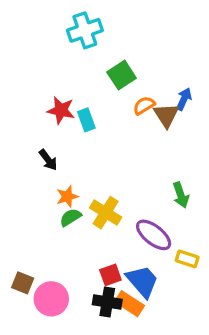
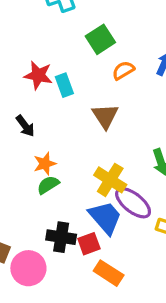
brown triangle: (166, 115) -> (105, 116), moved
yellow cross: (106, 213) -> (110, 180), moved
blue trapezoid: (142, 281) -> (105, 218), moved
black cross: (107, 302) -> (61, 237), moved

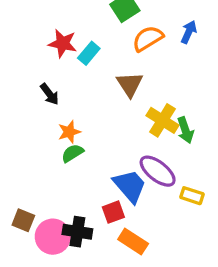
orange semicircle: (123, 70) -> (148, 39), size x1.4
cyan rectangle: (64, 85) -> (89, 53), turned 60
yellow cross: (110, 180) -> (162, 120), moved
black cross: (61, 237) -> (77, 232), moved

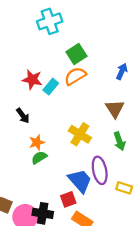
orange semicircle: (148, 39) -> (75, 76), moved
brown triangle: (130, 84) -> (115, 109), moved
yellow cross: (162, 120) -> (80, 134), moved
purple ellipse: (158, 171) -> (100, 170), turned 40

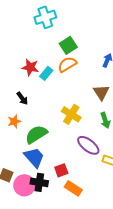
orange star: (37, 142) -> (14, 121), moved
green semicircle: (39, 158) -> (36, 134), size x1.6
purple ellipse: (100, 170) -> (88, 145), turned -40
blue trapezoid: (80, 181) -> (34, 157), moved

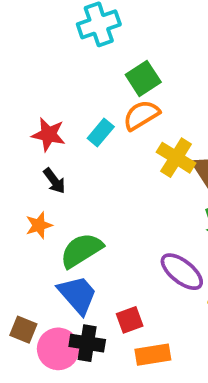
red star: (30, 67) -> (49, 134), moved
yellow cross: (71, 114) -> (176, 158), moved
orange rectangle: (73, 188) -> (153, 355), turned -42

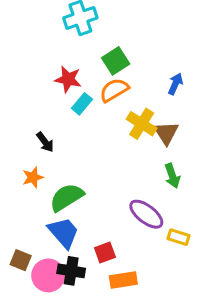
red star: (49, 134) -> (68, 79), moved

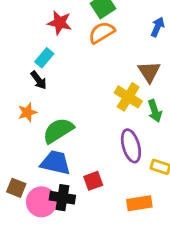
cyan rectangle: (82, 104) -> (44, 58), moved
yellow cross: (142, 124) -> (128, 97), moved
purple ellipse: (146, 214) -> (131, 146), turned 36
blue trapezoid: (64, 233) -> (55, 163), turned -36
orange rectangle: (123, 280) -> (139, 203), moved

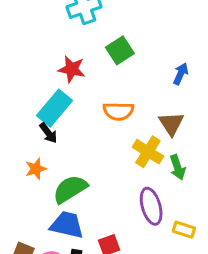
orange semicircle: (102, 33) -> (118, 111), moved, turned -148
cyan rectangle: (44, 58) -> (55, 108), size x1.6

